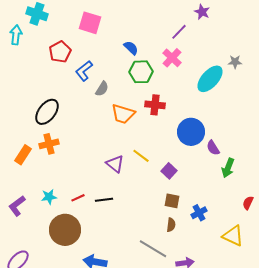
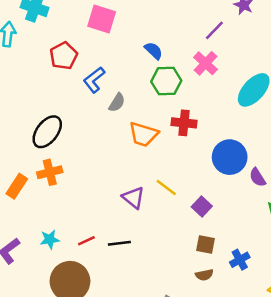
brown semicircle: (171, 225) -> (204, 275), turned 72

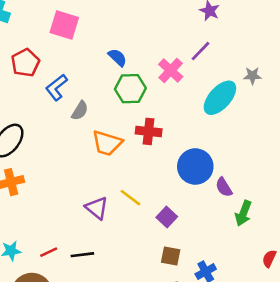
purple line: (214, 30) -> (200, 51), moved

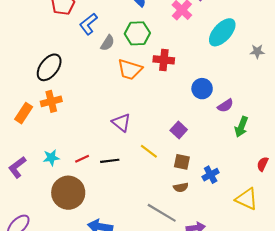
gray star: (252, 76) -> (257, 51), moved
green hexagon: (130, 89) -> (137, 33), moved
blue circle: (195, 166) -> (202, 89), size x0.7
purple semicircle: (224, 187) -> (225, 106), turned -91
yellow line: (130, 198) -> (149, 151), moved

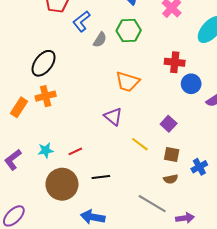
red cross: (164, 60) -> (175, 62), moved
orange trapezoid: (130, 69) -> (128, 82), moved
black line: (110, 161) -> (101, 177), moved

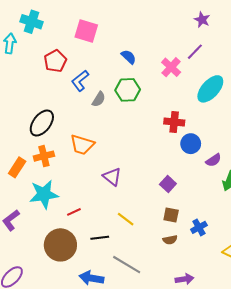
orange trapezoid: (128, 82) -> (82, 145), moved
yellow line: (140, 144) -> (126, 219), moved
cyan star: (46, 150) -> (44, 194), moved, size x1.8
gray line: (152, 204) -> (127, 265), moved

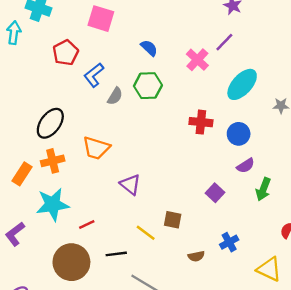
blue circle: (191, 144) -> (239, 134), moved
purple square: (168, 184) -> (215, 193), moved
brown square: (171, 215) -> (173, 220), moved

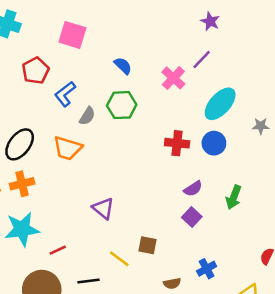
blue circle: (239, 134) -> (214, 143), moved
orange trapezoid: (96, 148) -> (68, 148), moved
purple semicircle: (246, 166) -> (193, 189), moved
green arrow: (263, 189) -> (234, 197), moved

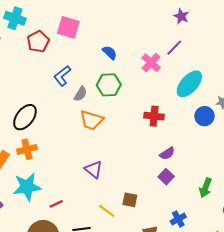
red pentagon: (36, 71) -> (38, 41), moved
blue circle: (214, 143) -> (204, 116), moved
orange trapezoid: (68, 148) -> (92, 120), moved
green arrow: (234, 197) -> (205, 188), moved

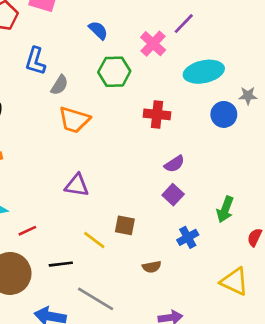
blue L-shape: (62, 76) -> (35, 61), turned -35
cyan ellipse: (189, 84) -> (204, 72), turned 36
green hexagon: (109, 85) -> (114, 72), moved
purple triangle: (94, 170) -> (77, 185), turned -30
blue cross: (178, 219) -> (188, 237), moved

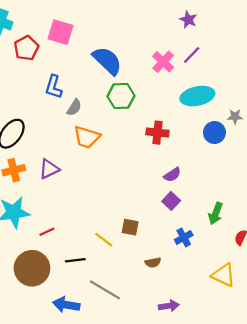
purple line: (184, 24) -> (192, 55), moved
blue semicircle: (98, 30) -> (107, 61), size x1.8
pink cross: (153, 44) -> (163, 62), moved
purple triangle: (77, 185) -> (49, 169), moved, turned -35

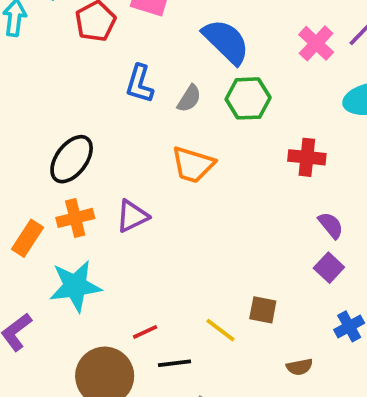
gray semicircle: (74, 107) -> (189, 98), moved
purple semicircle: (172, 175) -> (331, 225), turned -96
red line: (47, 232) -> (145, 332), moved

